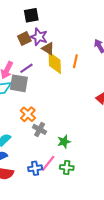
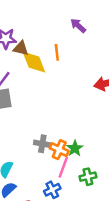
orange cross: (28, 114) -> (59, 150), moved
pink line: (48, 163) -> (63, 167), moved

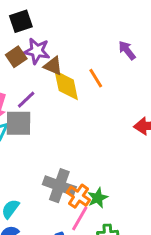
orange line: (57, 52) -> (96, 78), turned -35
gray cross: (42, 144) -> (59, 186), size x1.5

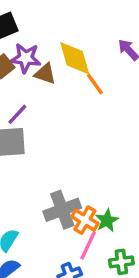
yellow diamond: (66, 85) -> (75, 58), moved
gray cross: (59, 186) -> (62, 210), turned -36

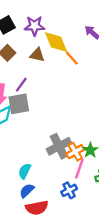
purple star: (26, 58) -> (34, 26), moved
orange cross: (85, 220) -> (75, 152), turned 36

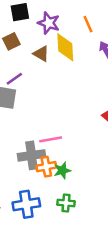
orange line: (72, 58) -> (88, 24), moved
pink line: (79, 169) -> (51, 139), moved, turned 42
blue cross: (69, 190) -> (26, 204), size x1.5

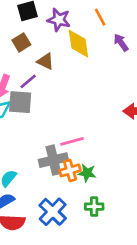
brown triangle: (41, 54) -> (45, 61), moved
green star: (62, 170) -> (87, 173), turned 30
blue cross: (26, 204) -> (53, 212), turned -32

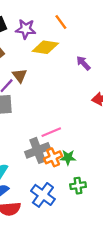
purple arrow: (121, 42) -> (83, 63), moved
yellow diamond: (78, 44) -> (45, 47), turned -65
brown triangle: (45, 61) -> (20, 76), moved, turned 35

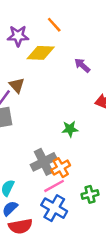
pink line: (51, 132) -> (54, 186), moved
green star: (68, 157) -> (70, 129), moved

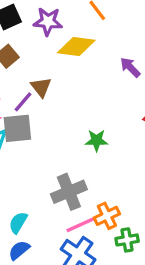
green star: (70, 129) -> (97, 140), moved
orange cross: (61, 168) -> (107, 216), moved

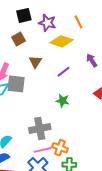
purple line: (23, 102) -> (63, 72), moved
orange cross: (107, 216) -> (60, 148), turned 35

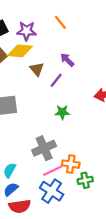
yellow diamond: (61, 41) -> (20, 51), moved
purple arrow: (92, 60) -> (67, 60), moved
brown triangle: (35, 62) -> (37, 69), moved

